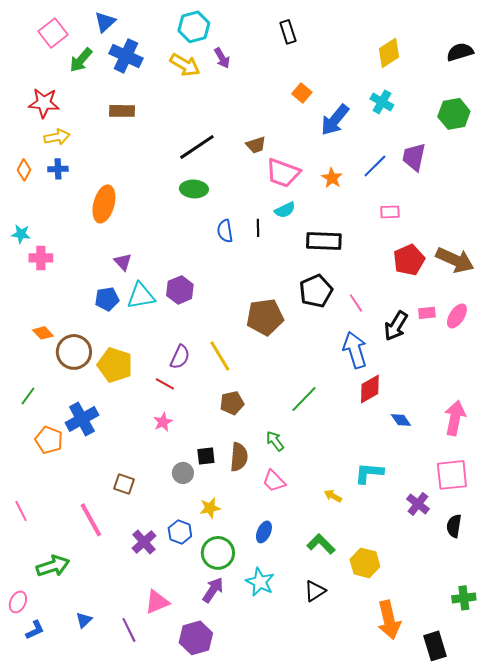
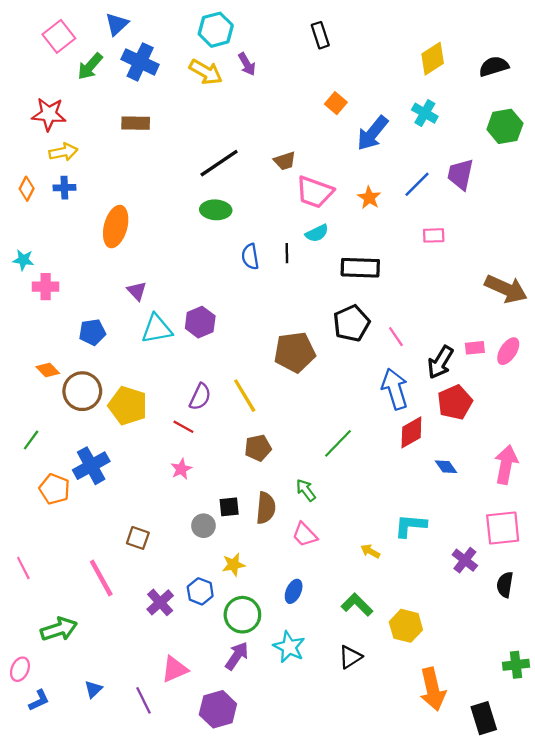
black semicircle: (460, 52) -> (494, 66), moved
red pentagon: (409, 260) -> (455, 402), moved
blue pentagon: (107, 299) -> (92, 332), moved

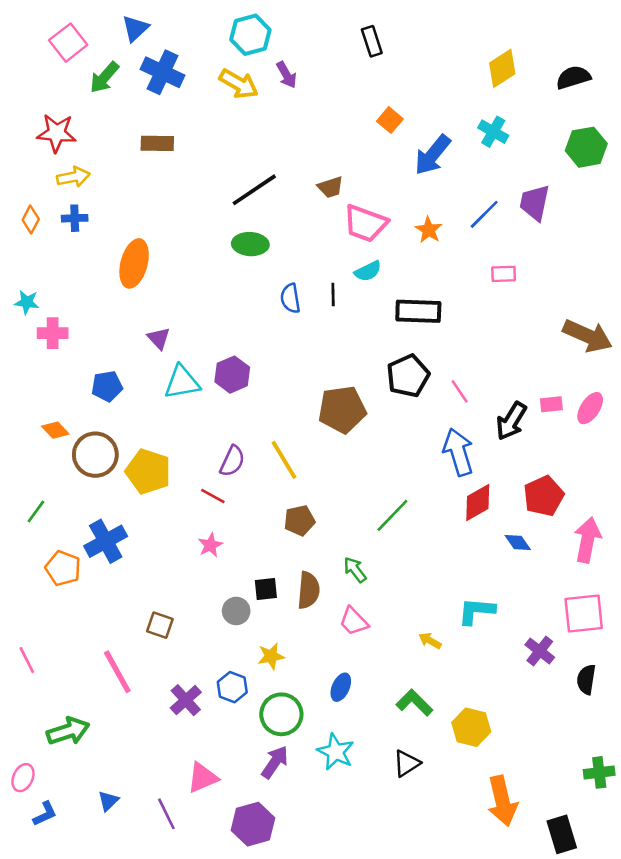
red pentagon: (455, 402) -> (544, 496), moved

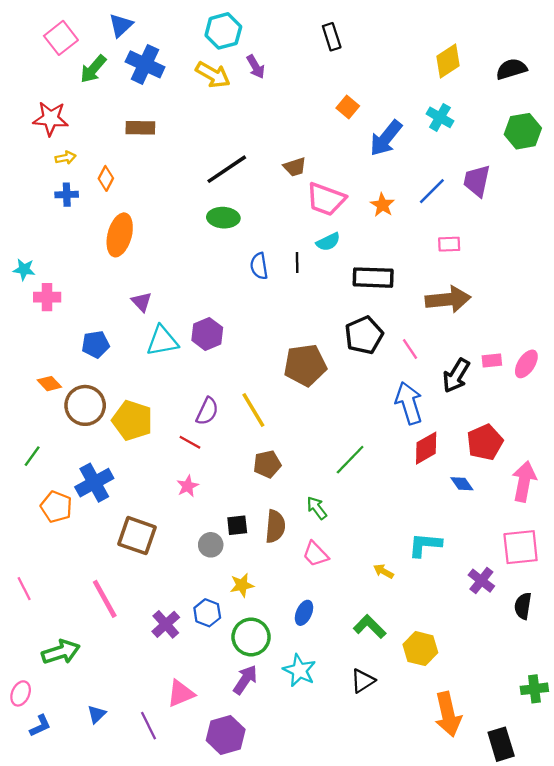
yellow arrow: (73, 177) -> (66, 158), size x0.7
orange diamond: (31, 220) -> (106, 178), moved
brown arrow: (588, 336) -> (448, 299), moved, turned -30
brown square: (160, 625) -> (137, 536), moved, size x1.6

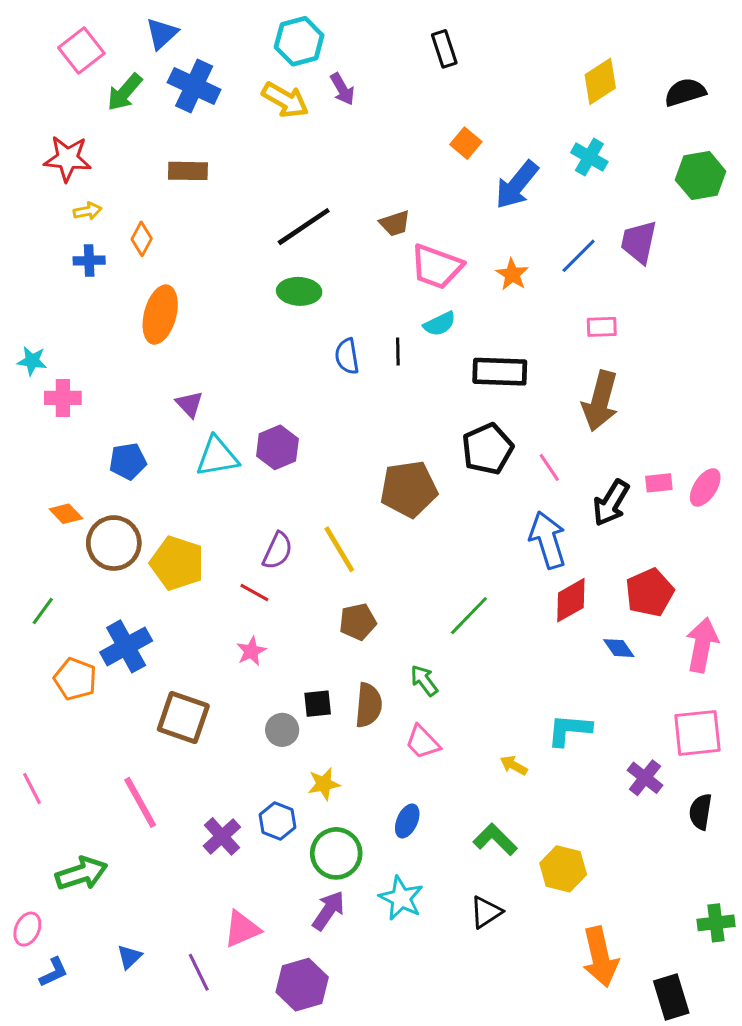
brown arrow: (448, 299) -> (600, 401), turned 111

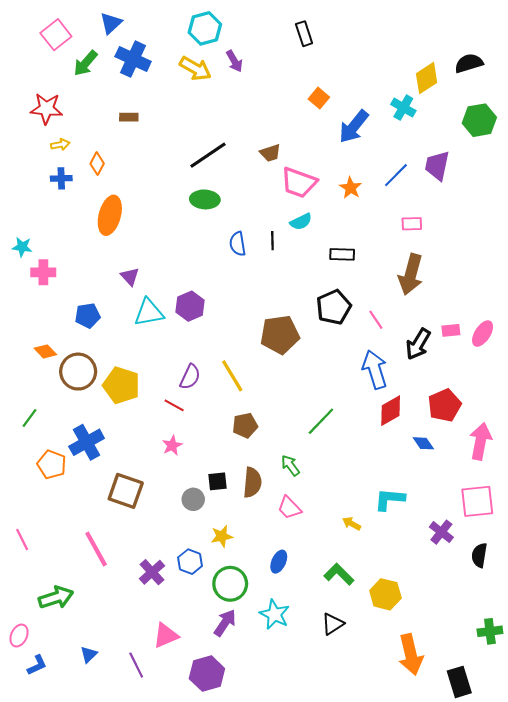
yellow diamond: (600, 81) -> (427, 78), moved
brown rectangle: (188, 171) -> (129, 117), size x0.7
black rectangle: (500, 372) -> (342, 254), size x0.7

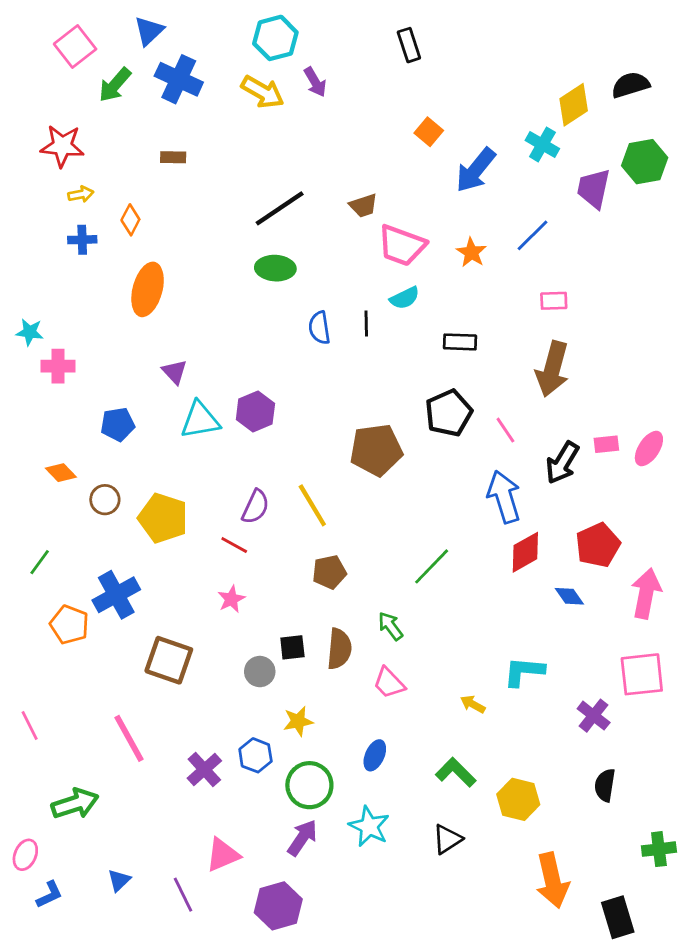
purple trapezoid: (437, 166) -> (594, 189), moved
brown circle: (78, 372) -> (105, 500), size x0.6
black semicircle: (479, 555) -> (605, 785), moved

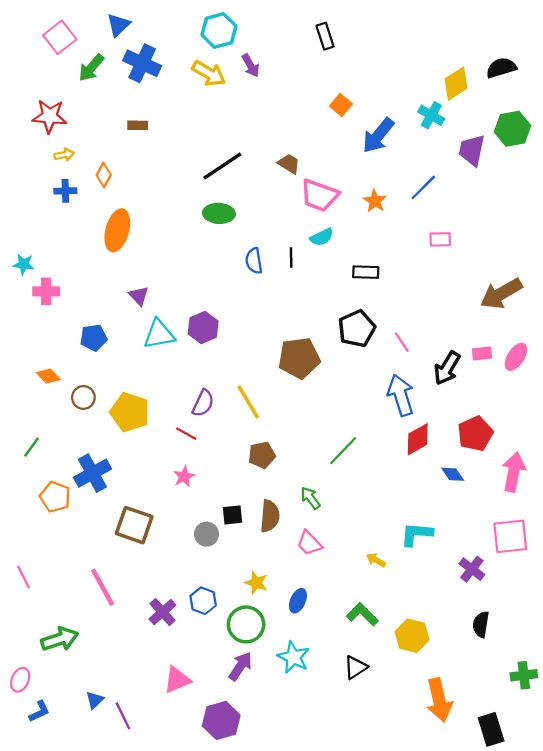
brown trapezoid: (363, 206) -> (289, 164), turned -130
brown arrow: (552, 369) -> (501, 294), moved, turned 45
yellow star: (298, 721) -> (256, 583), moved, turned 30
purple line: (183, 895) -> (123, 716), moved

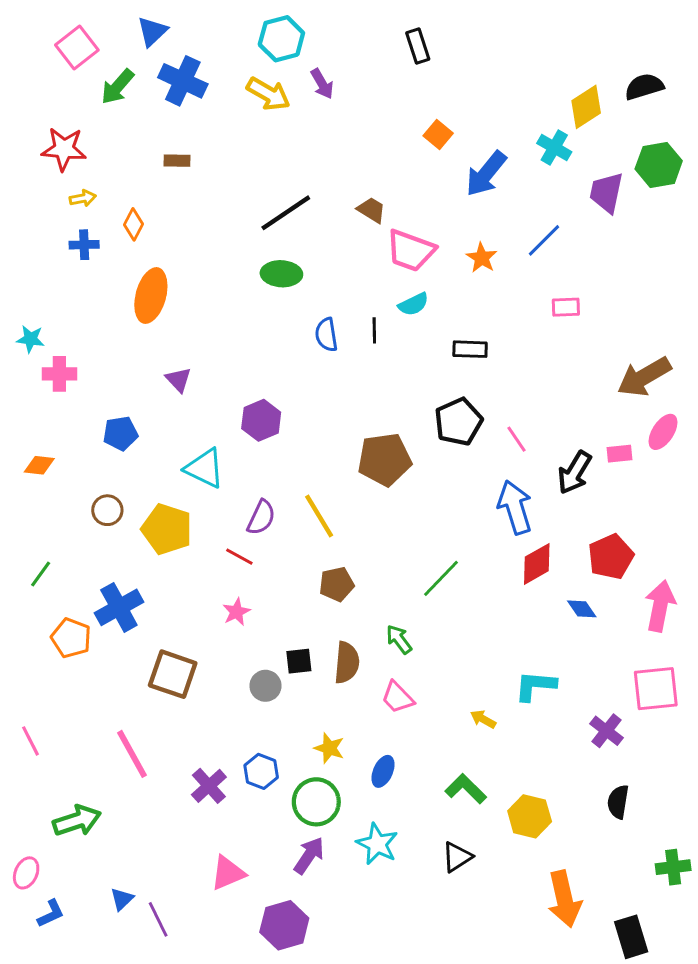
cyan triangle: (159, 334) -> (205, 468), moved, turned 36
pink ellipse: (516, 357) -> (663, 432), moved
orange diamond: (48, 376) -> (39, 465), moved, turned -40

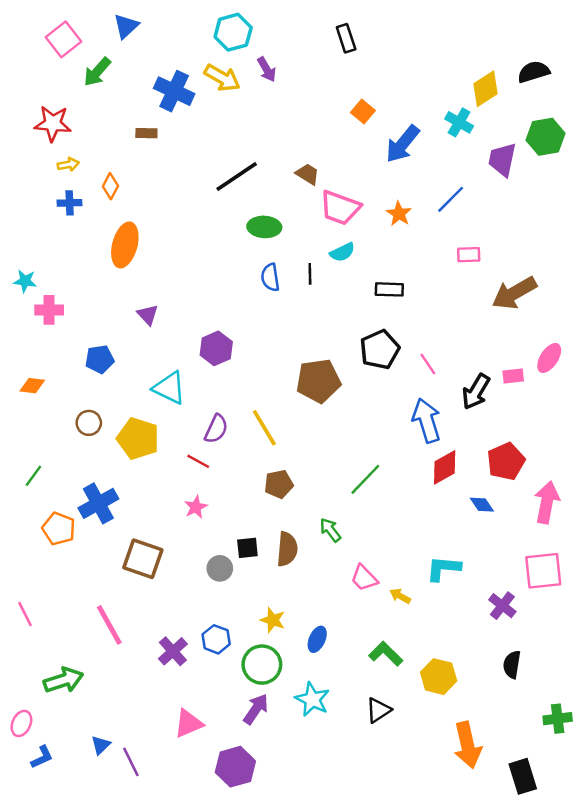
blue cross: (183, 81) -> (174, 91), moved
green ellipse: (281, 274) -> (264, 227), moved
brown arrow: (644, 377) -> (514, 293), moved
pink trapezoid: (398, 697) -> (364, 578), moved

